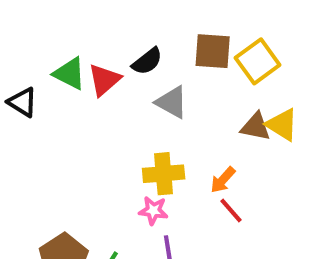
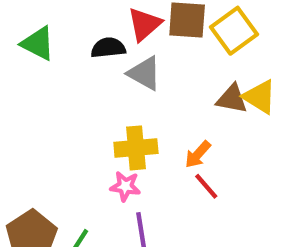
black semicircle: (147, 61) -> (108, 48), moved, turned -148
red triangle: (104, 80) -> (144, 24), moved

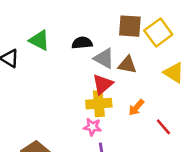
red triangle: (144, 24) -> (103, 84), moved
brown triangle: (232, 99) -> (127, 65), moved
red line: (206, 186) -> (163, 127), moved

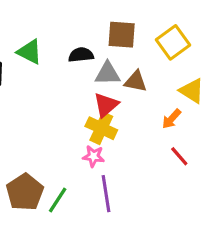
brown square: (130, 26) -> (122, 35), moved
gray triangle: (104, 58) -> (108, 74), turned -30
yellow cross: (99, 104) -> (101, 128), turned 30
orange arrow: (136, 107) -> (171, 119), moved

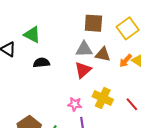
black semicircle: (81, 55) -> (41, 63), moved
orange arrow: (171, 119) -> (126, 61), moved
yellow cross: (101, 128) -> (103, 98), moved

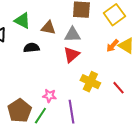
brown triangle: (103, 54) -> (48, 28), moved
pink star: (75, 104) -> (49, 96), moved

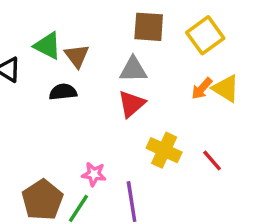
brown triangle: (48, 28) -> (77, 56), moved, turned 42

